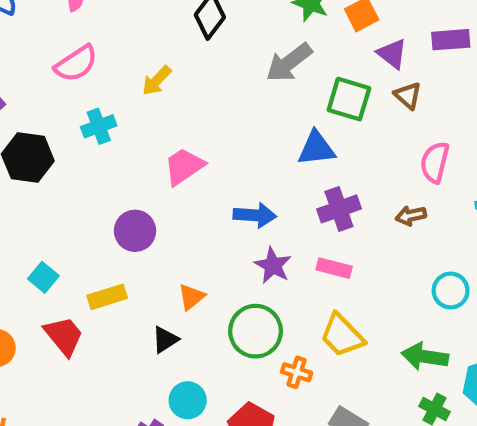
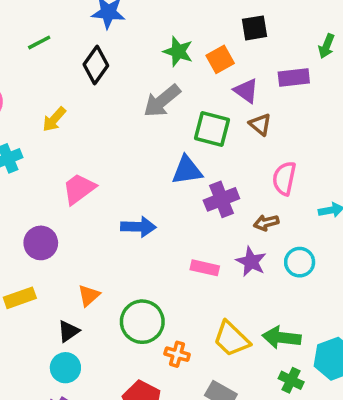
purple cross: (339, 209) -> (221, 199), moved
purple star: (273, 265) -> (251, 262), moved
cyan circle: (451, 291) -> (300, 262), moved
yellow trapezoid: (342, 335) -> (231, 339), moved
cyan circle: (188, 400) -> (65, 368), moved

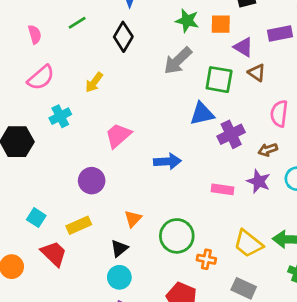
orange square: (220, 59) -> (221, 24), turned 35

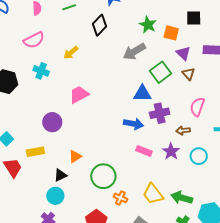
green square: (219, 80) -> (160, 72), turned 30
cyan cross: (60, 116) -> (41, 71), turned 35
blue arrow: (167, 161) -> (133, 124), moved

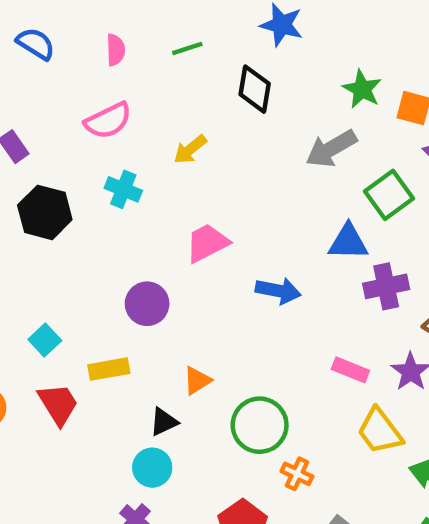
black diamond: (100, 25) -> (255, 89), turned -35
blue arrow: (133, 124) -> (278, 291), moved
yellow trapezoid: (153, 194) -> (380, 431), moved

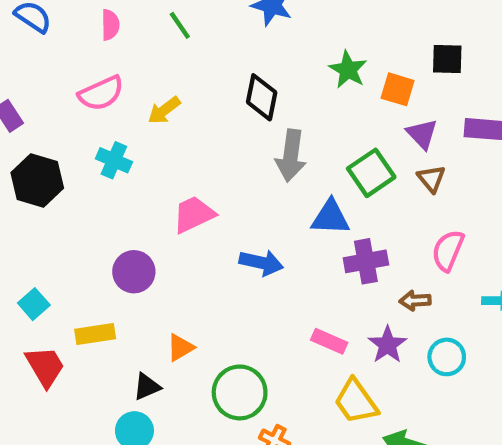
green line: (187, 48) -> (180, 25), turned 72
black diamond: (255, 89) -> (262, 97), moved
yellow arrow: (190, 149) -> (164, 110), moved
gray arrow: (331, 149) -> (291, 156), moved, turned -54

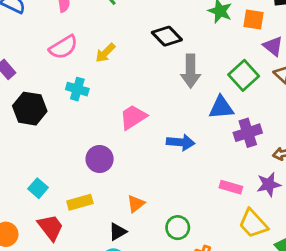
black diamond: (262, 97) -> (167, 36), turned -48
purple star: (387, 345) -> (269, 184), turned 30
green circle: (240, 392) -> (178, 228), size x0.7

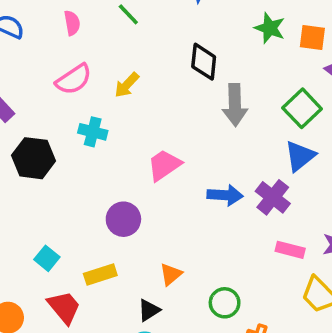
black diamond: (167, 36) -> (204, 62), turned 52
blue triangle: (221, 107) -> (300, 156), moved, turned -32
purple cross: (248, 133) -> (273, 197), moved, turned -32

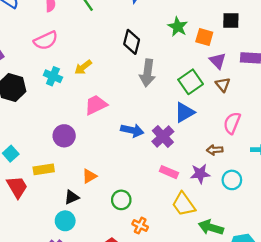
yellow arrow: (127, 85) -> (83, 67), moved

